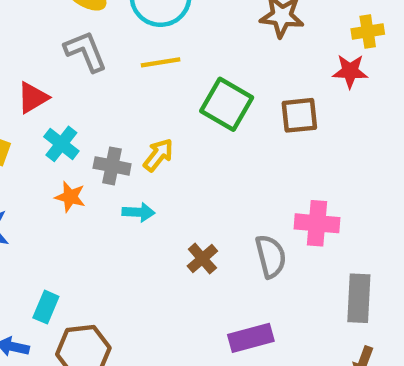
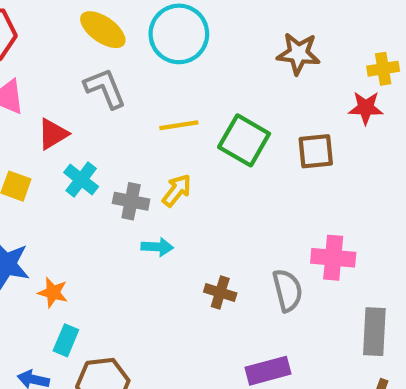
yellow line: (161, 62) -> (179, 125), moved
orange star: (70, 197) -> (53, 293), moved
brown cross: (202, 259) -> (220, 293), turned -32

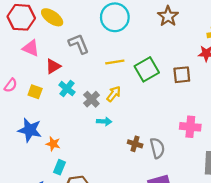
yellow ellipse: (103, 30) -> (52, 17), moved
brown star: (298, 54) -> (168, 16), moved, turned 30
green square: (244, 140) -> (147, 69), turned 30
gray cross: (131, 201) -> (91, 99), turned 35
gray semicircle: (288, 290) -> (157, 148), moved

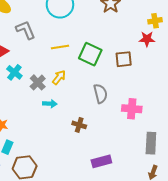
green square: (147, 69) -> (90, 54), turned -35
gray semicircle: (157, 148) -> (100, 94), moved

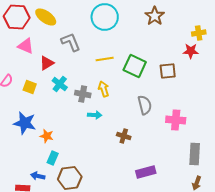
yellow arrow: (59, 77) -> (104, 89), turned -56
gray cross: (38, 82) -> (83, 94), turned -35

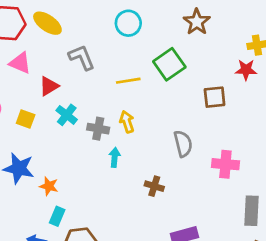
cyan circle: (105, 17) -> (128, 23), size x0.7
green square: (135, 66) -> (169, 64), moved, turned 30
cyan arrow: (95, 115) -> (115, 157), turned -88

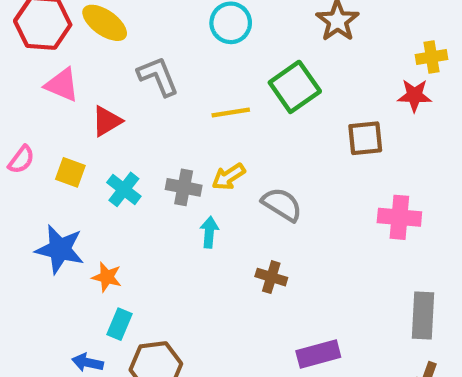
cyan cross: (67, 115) -> (124, 189), moved
yellow arrow: (127, 122) -> (229, 177), turned -105
gray semicircle: (183, 144) -> (282, 204), moved, turned -44
pink cross: (225, 164) -> (399, 217), moved

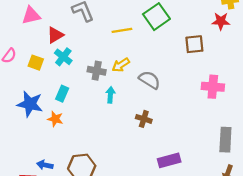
pink triangle: (62, 85) -> (31, 15), turned -36
cyan cross: (124, 189) -> (63, 57), moved
cyan rectangle: (120, 324) -> (62, 94), moved

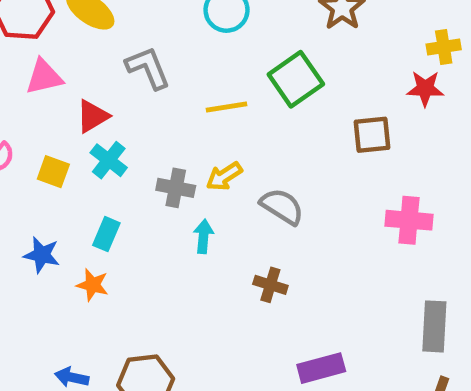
blue star: (30, 104) -> (42, 255), size x0.7

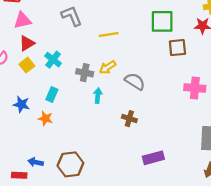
green square: (296, 79) -> (162, 21), moved, turned 35
red triangle: (93, 116) -> (27, 43), moved
yellow square: (53, 172) -> (27, 65), turned 32

